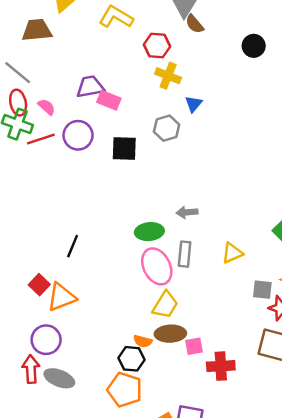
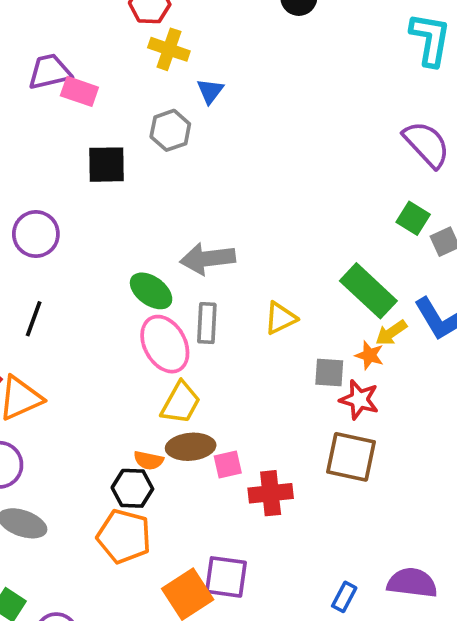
purple circle: (78, 135) -> (36, 234), moved
gray arrow: (187, 212) -> (208, 259), size x1.6
green ellipse: (149, 232) -> (151, 291), turned 44

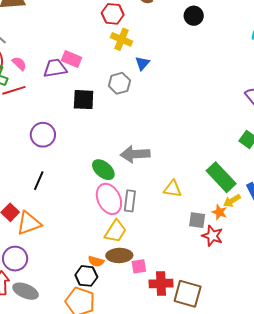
purple trapezoid: (50, 72) -> (55, 68), moved
yellow triangle: (280, 318) -> (173, 189), turned 30
gray rectangle: (207, 323) -> (130, 201), moved
brown square: (351, 457) -> (188, 294), moved

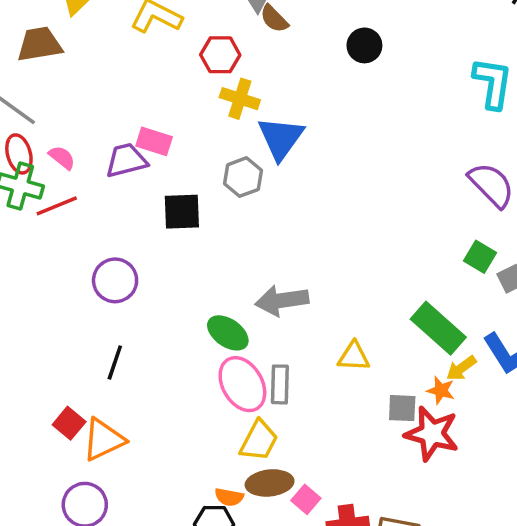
blue triangle: (142, 63) -> (281, 138), size x1.8
red star: (212, 236) -> (432, 434), size x1.4
pink square: (139, 266) -> (306, 499), turned -35

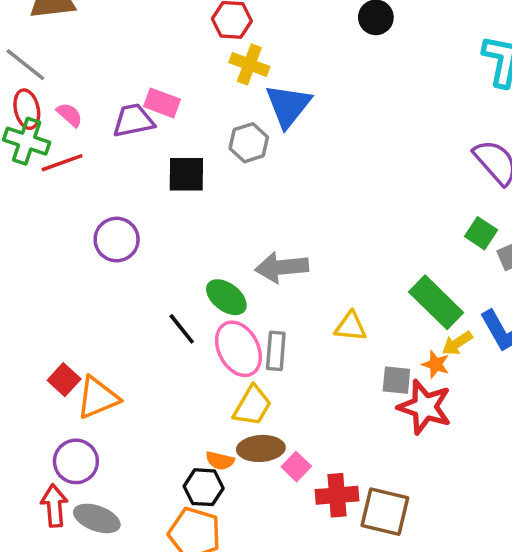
black line: (115, 362) -> (182, 329), moved, turned -60

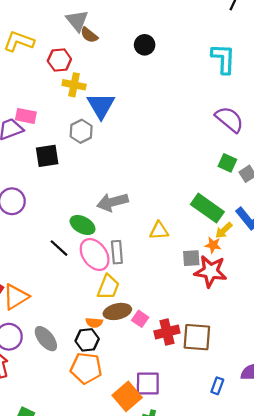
gray ellipse: (97, 518) -> (46, 339), moved, turned 40

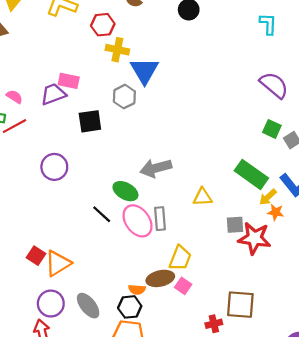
cyan L-shape: (223, 59) -> (268, 24), size x0.7
orange star: (213, 245) -> (276, 212), moved
yellow trapezoid: (108, 287) -> (180, 258), moved
red cross: (167, 332) -> (214, 324), moved, size x0.7

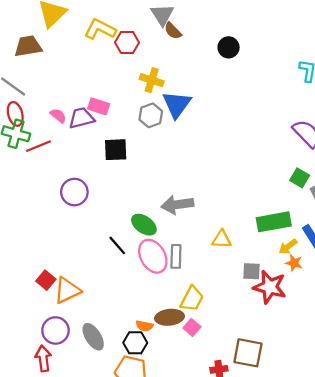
red hexagon: (103, 25) -> (127, 42), moved
pink semicircle: (14, 97) -> (58, 116), moved
gray hexagon: (124, 97) -> (151, 115), moved
green rectangle: (251, 174) -> (274, 222), turned -52

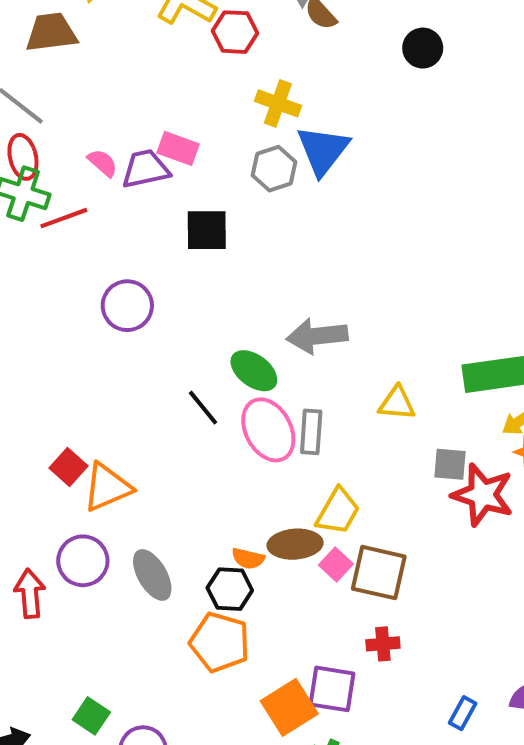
brown square: (248, 353) -> (379, 573), moved
red arrow: (43, 358) -> (30, 594), moved

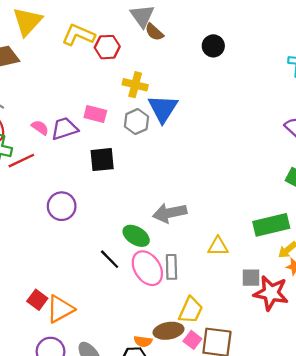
pink rectangle: (178, 148) -> (95, 114), moved

